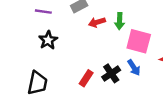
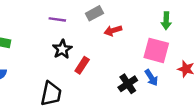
green arrow: (120, 21) -> (166, 21), moved
red rectangle: (86, 78) -> (82, 65), moved

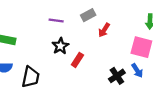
red arrow: (113, 31) -> (104, 30), turned -40
black trapezoid: (51, 94) -> (31, 77), moved

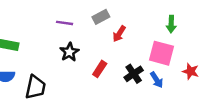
red rectangle: (77, 60) -> (100, 69), moved
black cross: (117, 76) -> (134, 74), moved

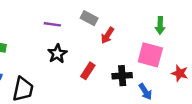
gray rectangle: (101, 17) -> (89, 18), turned 56
black cross: (134, 74) -> (122, 76), turned 30
blue arrow: (157, 80) -> (145, 92), moved

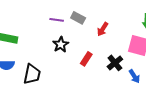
gray rectangle: (89, 18) -> (78, 18), moved
black cross: (122, 76) -> (115, 63), turned -35

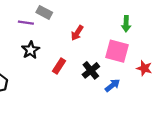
gray rectangle: (78, 18) -> (44, 12), moved
blue arrow: (134, 76) -> (112, 85), turned -96

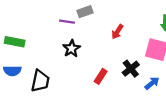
gray rectangle: (44, 12) -> (85, 12), turned -48
red rectangle: (59, 66) -> (101, 76), moved

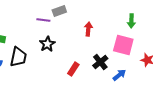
red arrow: (117, 32) -> (88, 29), turned 152
black trapezoid: (40, 81) -> (18, 57), moved

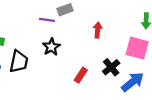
blue arrow: (119, 75) -> (133, 82), size x1.5

